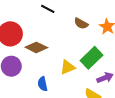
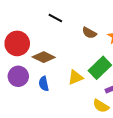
blue semicircle: (43, 84) -> (44, 84), moved

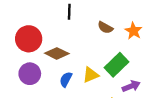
black line: (55, 18) -> (69, 12), turned 64
blue semicircle: (44, 84) -> (66, 79), moved, turned 40

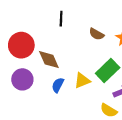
brown diamond: (57, 53) -> (49, 60), turned 40

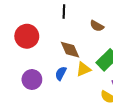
brown diamond: (49, 60) -> (70, 50), moved
purple circle: (22, 79) -> (32, 80), moved

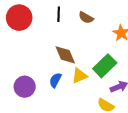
brown semicircle: (97, 26) -> (86, 18), moved
red circle: (27, 36) -> (19, 18), moved

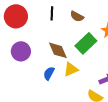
green rectangle: (105, 66) -> (86, 43), moved
purple circle: (25, 87) -> (21, 51), moved

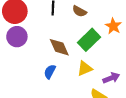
purple circle: (21, 51) -> (17, 37), moved
yellow triangle: (71, 69) -> (85, 68), moved

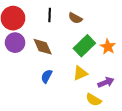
orange star: (113, 26) -> (108, 47), moved
brown diamond: (59, 47) -> (43, 47), moved

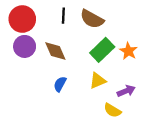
brown semicircle: (75, 18) -> (92, 19), size x1.5

